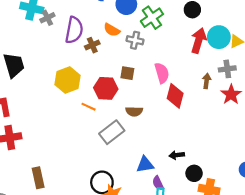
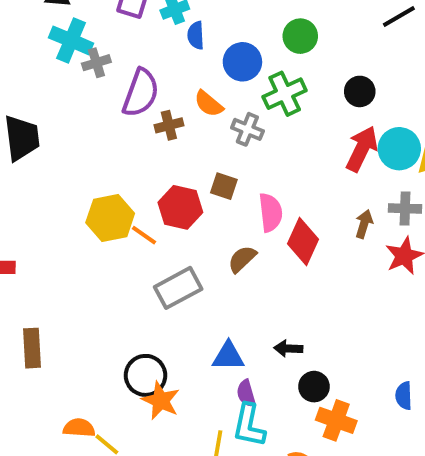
pink semicircle: (162, 73) -> (271, 213), moved
yellow hexagon: (68, 80) -> (110, 218), moved
brown semicircle: (134, 111) -> (242, 259), moved, turned 126

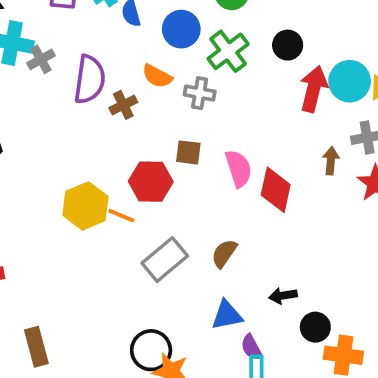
black circle: (360, 91) -> (288, 45), moved
brown semicircle: (242, 259) -> (224, 253), moved

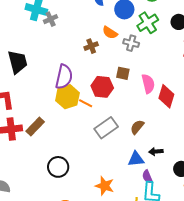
purple semicircle: (90, 79) -> (64, 77), moved
black arrow: (283, 296) -> (156, 152), moved
brown rectangle: (36, 347) -> (35, 126), moved, turned 54
black circle: (151, 350) -> (58, 167), moved

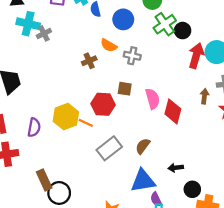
green cross: (148, 23) -> (165, 24), moved
purple semicircle: (64, 77) -> (34, 127), moved, size x0.7
brown rectangle: (35, 126) -> (44, 180), moved, turned -66
black arrow: (156, 152) -> (176, 168), moved
blue triangle: (136, 159) -> (143, 181), size x1.4

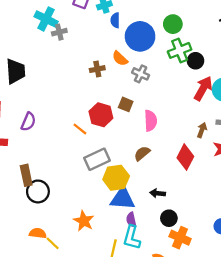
blue circle: (123, 19) -> (140, 36), size x1.4
red diamond: (173, 111) -> (185, 157), moved
yellow hexagon: (66, 117) -> (116, 178), moved
brown semicircle: (143, 146) -> (142, 153), moved

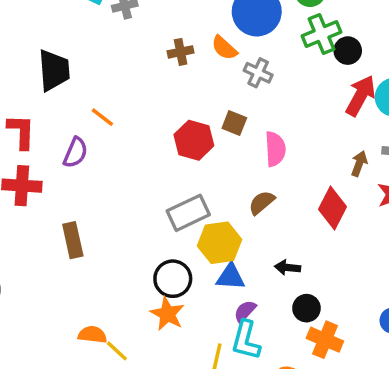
brown cross: (97, 69) -> (181, 52), moved
orange line: (80, 129) -> (102, 117), moved
black circle: (38, 191) -> (173, 279), moved
blue triangle: (123, 199) -> (230, 277), size x0.7
purple semicircle: (131, 220) -> (245, 311), turned 56

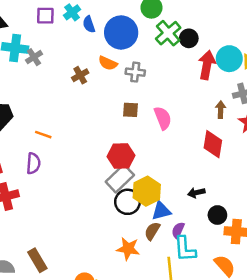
red hexagon: (194, 140) -> (121, 156), moved
brown semicircle: (262, 203) -> (152, 231), moved
brown rectangle: (73, 240) -> (37, 260), moved
black circle: (173, 279) -> (128, 202), moved

